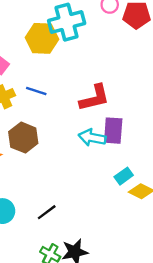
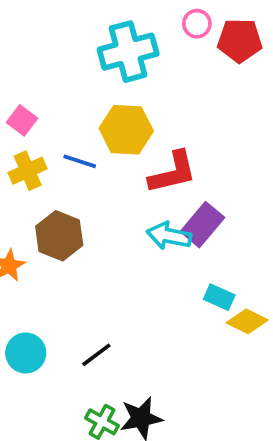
yellow hexagon: (42, 38) -> (126, 130), moved
purple rectangle: (113, 131) -> (202, 225), turned 36
cyan rectangle: (124, 176) -> (219, 297), turned 60

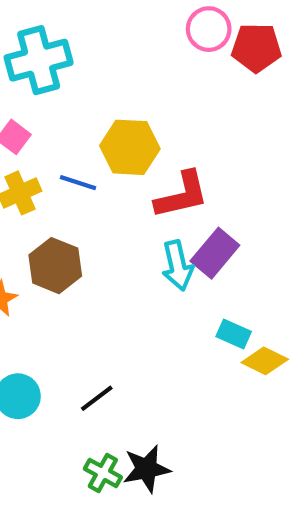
pink circle: (197, 24) -> (209, 29), size x1.4
cyan cross: (128, 52) -> (39, 60), moved
cyan arrow: (169, 236) -> (178, 266), turned -114

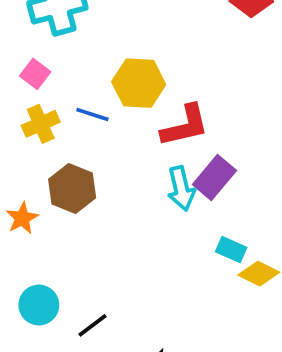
black line: (97, 398) -> (92, 325), moved

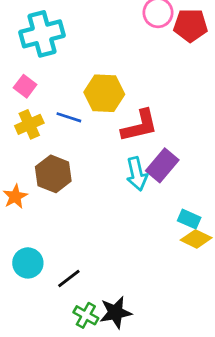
cyan rectangle: (231, 250) -> (189, 219), moved

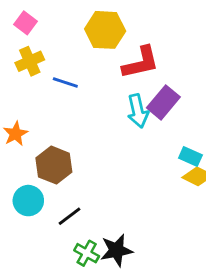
blue line: (69, 117) -> (65, 83), moved
brown hexagon: (53, 174) -> (54, 165), moved

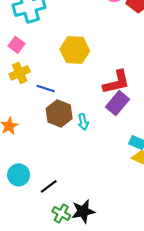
red L-shape: (141, 63) -> (116, 82), moved
cyan arrow: (138, 111) -> (83, 122), moved, size x0.7
brown hexagon: (54, 165) -> (59, 113), moved

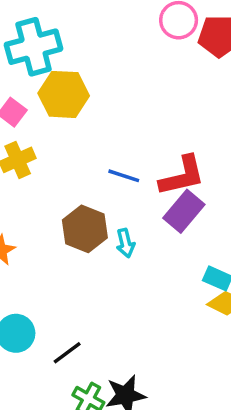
yellow hexagon: (75, 50) -> (64, 94), moved
blue line: (46, 89) -> (124, 176), moved

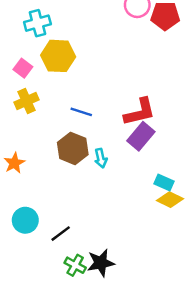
cyan cross: (34, 47) -> (37, 23), size x0.7
blue line: (124, 176) -> (81, 112), moved

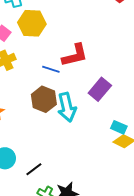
red L-shape: (140, 112) -> (75, 55), moved
cyan arrow: (101, 158) -> (67, 107), size x1.8

